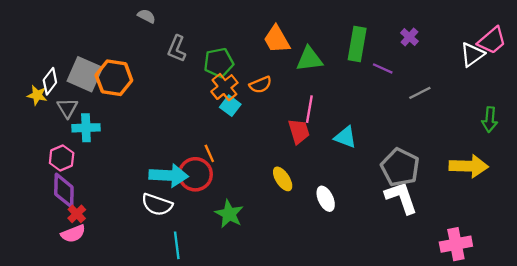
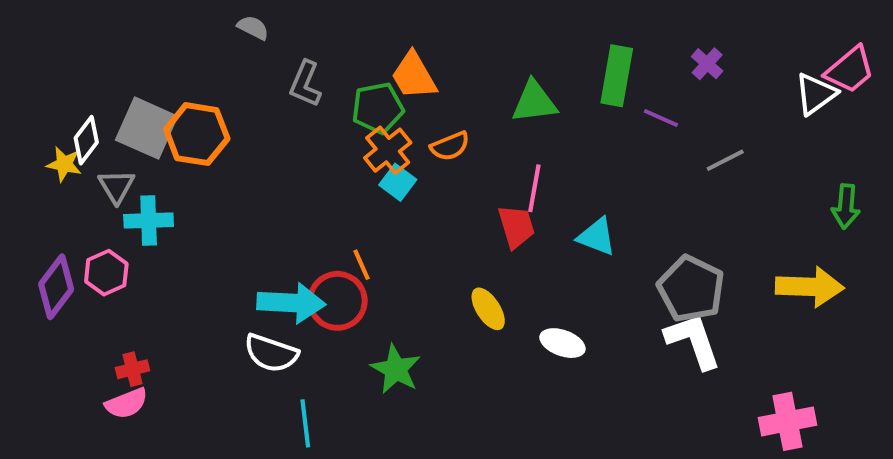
orange trapezoid: (277, 39) -> (414, 76), moved
purple diamond: (64, 191) -> (56, 287), moved, turned 36
white ellipse: (326, 199) -> (562, 343), turned -45
red cross: (77, 214) -> (132, 369), turned 30

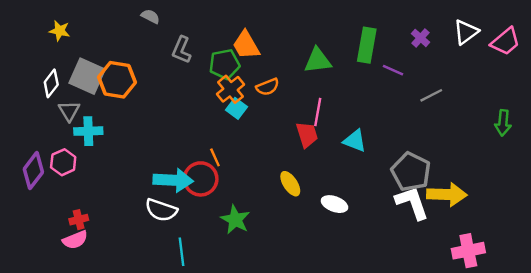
white triangle: (816, 94) -> (466, 32), moved
yellow star: (64, 164) -> (60, 31), moved
yellow arrow: (810, 287) -> (447, 194), moved

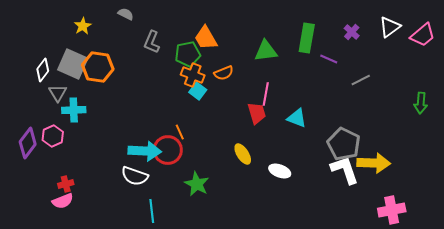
yellow star: (60, 31) -> (83, 26), moved, turned 30
orange cross: (231, 89) -> (193, 75), turned -30

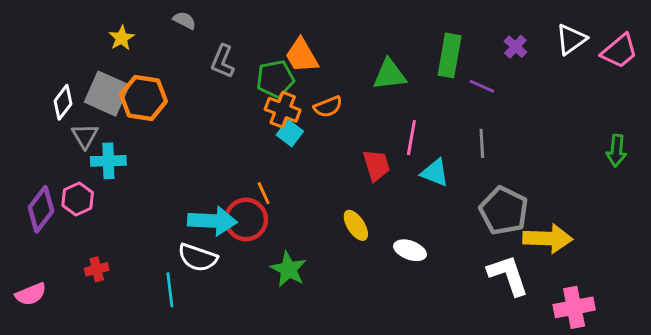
gray line: (361, 80) -> (482, 143), moved, turned -66
pink line: (266, 94) -> (411, 137), moved
white L-shape: (345, 170) -> (508, 275), moved
pink semicircle: (63, 201) -> (31, 294), moved
cyan line: (152, 211) -> (170, 290), moved

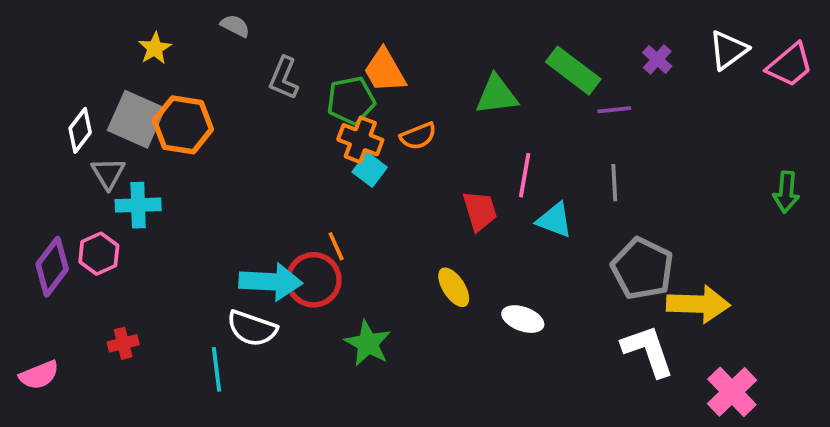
green rectangle: (450, 55) -> (573, 71), turned -63
purple line: (482, 86) -> (614, 110), turned -30
pink cross: (574, 307) -> (732, 392), turned -33

